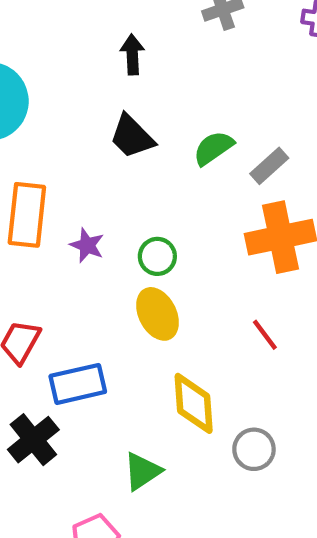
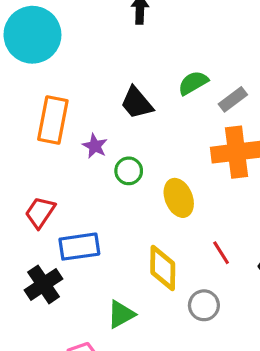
black trapezoid: (132, 136) -> (137, 103), moved
green circle: (157, 256) -> (129, 171), moved
yellow ellipse: (158, 314) -> (179, 198), moved
red line: (265, 335) -> (221, 253), moved

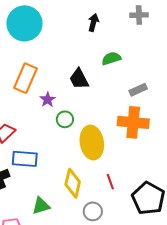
green semicircle: (193, 83) -> (111, 58), moved
yellow ellipse: (179, 198) -> (92, 143), size x1.4

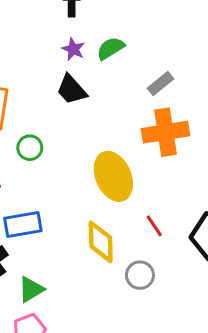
purple star: (48, 100) -> (73, 49), moved
green circle: (65, 119) -> (30, 148), moved
green triangle: (41, 206) -> (31, 289), moved

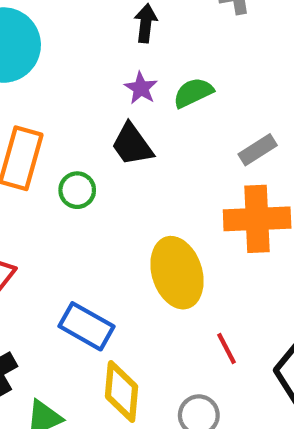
green circle: (30, 148) -> (77, 190), moved
blue rectangle: (23, 225) -> (86, 326), moved, turned 33
yellow diamond: (101, 242) -> (122, 392), moved

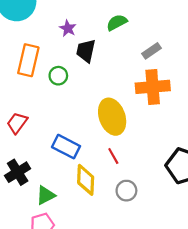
purple star: (141, 88) -> (68, 28), moved
black trapezoid: (132, 145) -> (86, 51), turned 50
red line: (227, 348) -> (113, 156), moved

